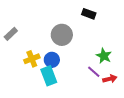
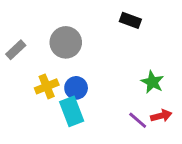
gray circle: (62, 35) -> (66, 42), moved
purple line: (94, 72) -> (138, 120), moved

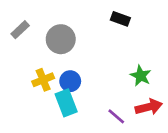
gray rectangle: (16, 50) -> (20, 30), moved
red arrow: (161, 116) -> (149, 107), size x1.4
purple line: (138, 120) -> (116, 116), moved

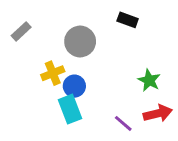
gray circle: (61, 39) -> (80, 41), moved
yellow cross: (43, 80) -> (53, 73), moved

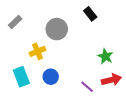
black rectangle: (128, 20) -> (90, 14), turned 32
blue circle: (74, 86) -> (51, 77), moved
cyan rectangle: (70, 109) -> (21, 77), moved

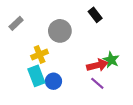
cyan rectangle: (21, 77) -> (36, 76), moved
red arrow: (111, 80) -> (97, 65), moved
purple line: (87, 87) -> (97, 83), moved

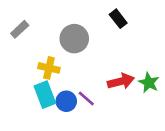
yellow cross: (40, 54) -> (49, 68), turned 35
green star: (111, 60) -> (149, 83), moved
purple line: (97, 83) -> (86, 99), moved

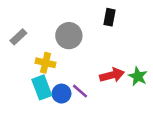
black rectangle: (118, 19) -> (110, 17), turned 49
gray rectangle: (20, 29) -> (18, 37), moved

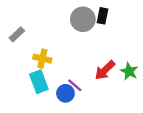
gray circle: (69, 36) -> (83, 19), moved
red arrow: (112, 75) -> (105, 70), turned 150
blue circle: (61, 94) -> (65, 93), moved

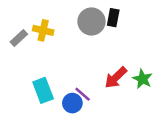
yellow cross: (42, 59) -> (43, 30), moved

